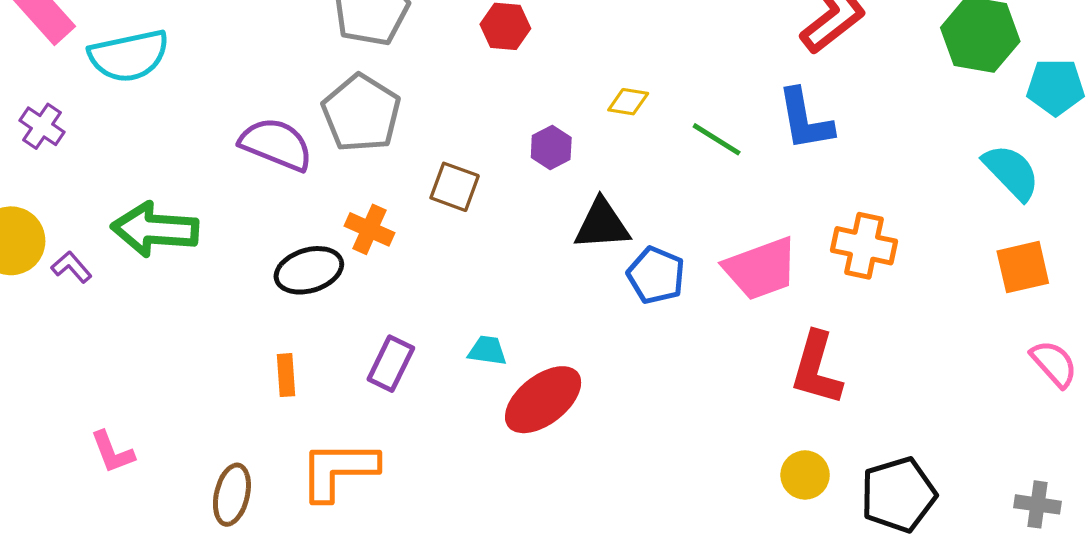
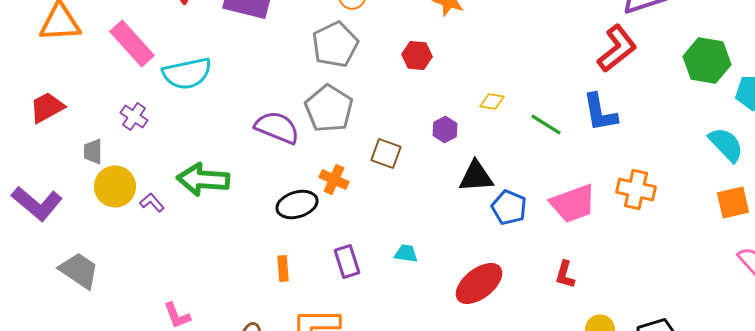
purple rectangle: (391, 364) -> (347, 262), turned -44
red L-shape: (816, 369) -> (565, 274), moved, size x0.6
red ellipse: (543, 400) -> (479, 284), moved

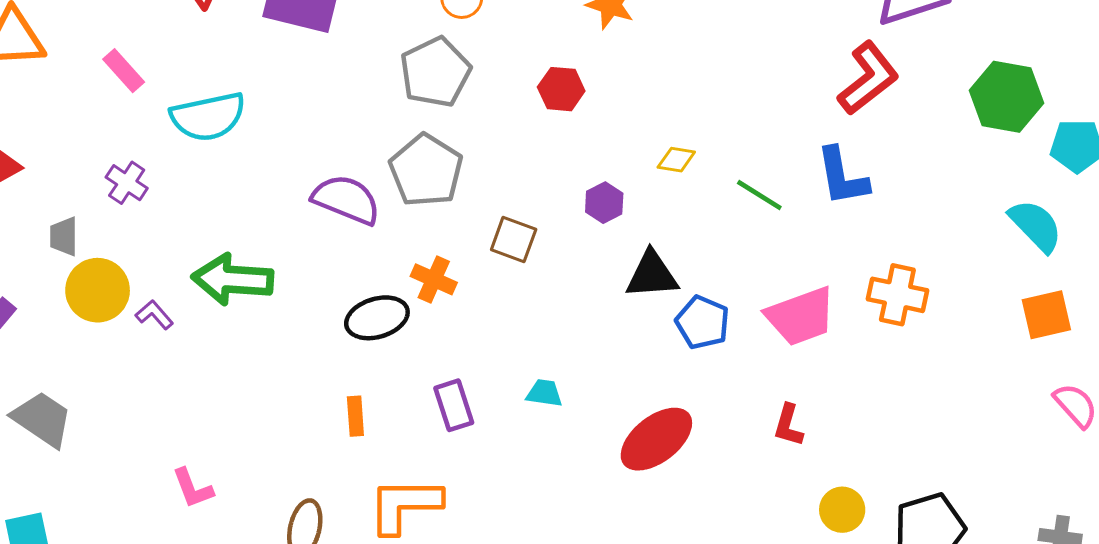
pink rectangle: (132, 44) -> (124, 71), size x0.6

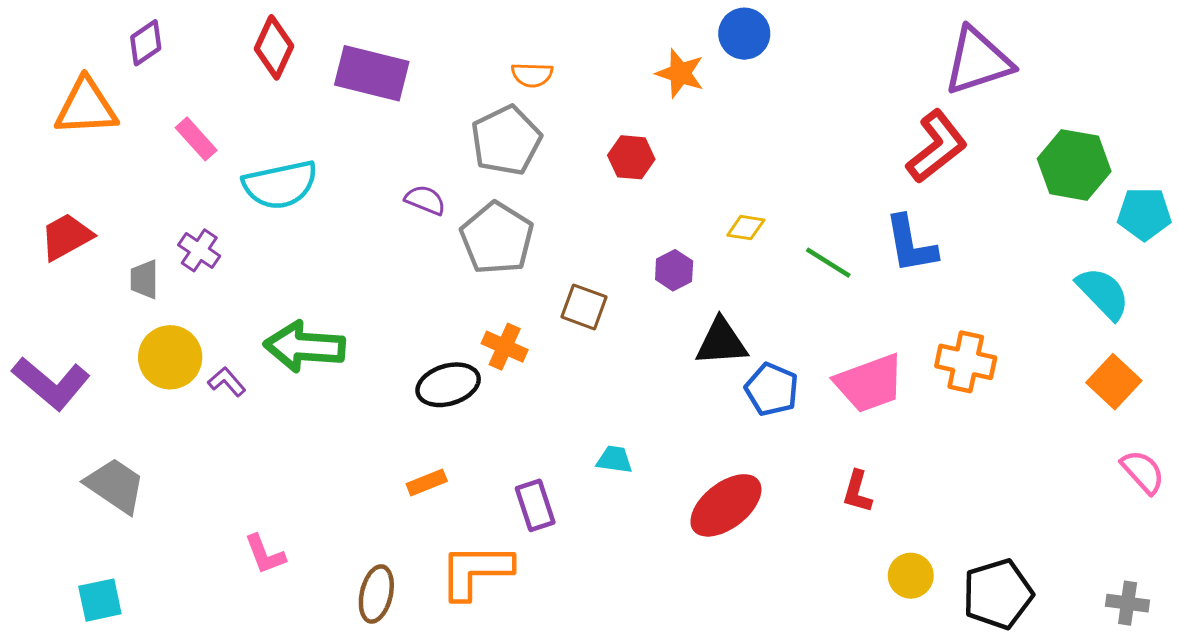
purple semicircle: (346, 200) -> (425, 200), moved, size x0.6
gray trapezoid: (64, 236) -> (144, 279), moved
orange square: (1046, 315) -> (1114, 382), turned -34
purple rectangle: (454, 405) -> (535, 505), moved
orange rectangle: (355, 416) -> (427, 483), turned 72

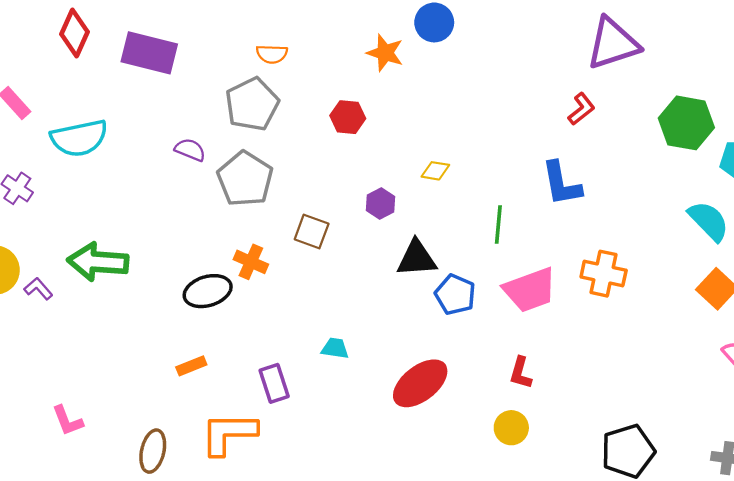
red L-shape: (937, 147) -> (581, 109), size x0.6
green line: (828, 263) -> (498, 225), moved, turned 63
yellow circle: (911, 576) -> (511, 428), moved

